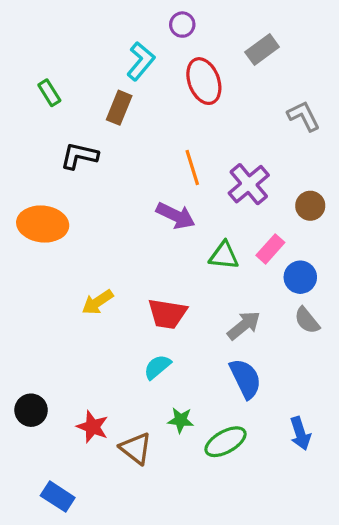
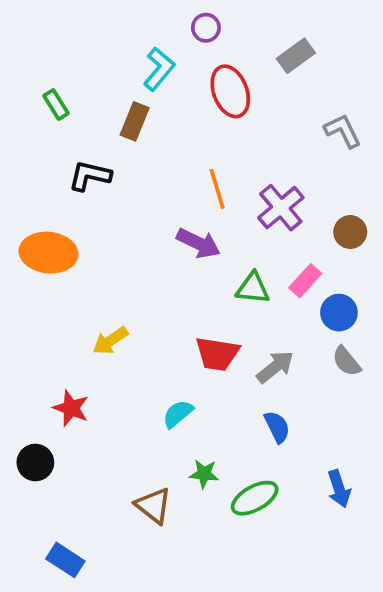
red trapezoid: (167, 314) -> (217, 354), moved
blue semicircle: (245, 379) -> (277, 427), size x0.7
red star: (93, 427) -> (71, 408), moved

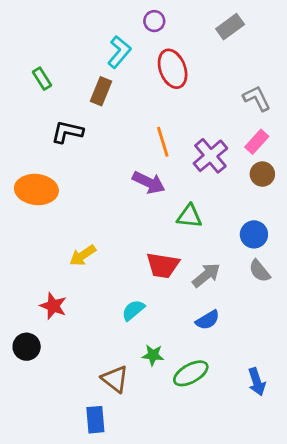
gray rectangle: (296, 56) -> (230, 27), moved
pink rectangle: (305, 281) -> (257, 142), moved
blue semicircle: (277, 427) -> (208, 320), turned 85
blue arrow: (339, 489) -> (257, 382), moved
blue rectangle: (65, 560) -> (95, 420), moved, turned 52

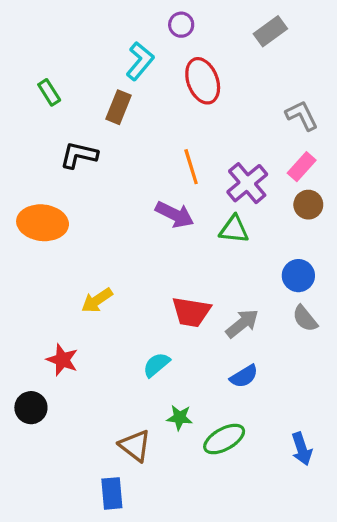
green triangle: (189, 216) -> (234, 229), moved

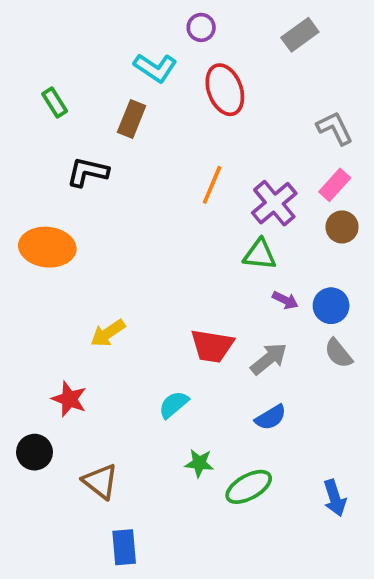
cyan L-shape: (140, 61) -> (155, 68), turned 84
orange line: (191, 167) -> (212, 185), turned 40
purple arrow: (175, 215) -> (285, 300), moved, size x0.6
brown triangle: (135, 446) -> (100, 481), moved

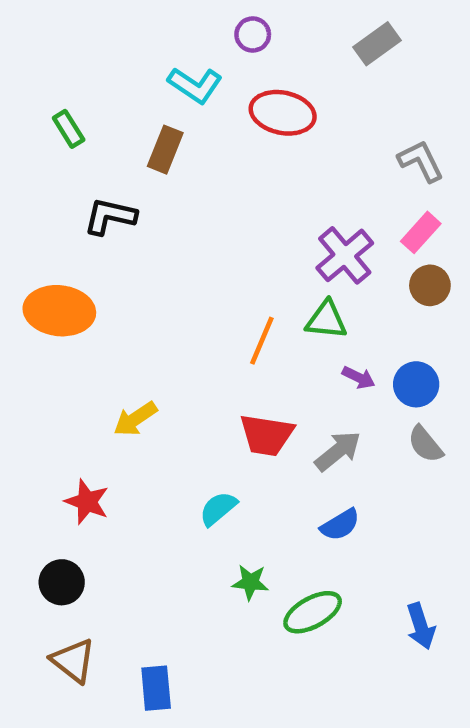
red ellipse: (225, 90) -> (283, 113), turned -57
orange line: (212, 185) -> (262, 341), moved
black circle: (35, 452) -> (62, 582), moved
brown triangle: (100, 481) -> (73, 661), moved

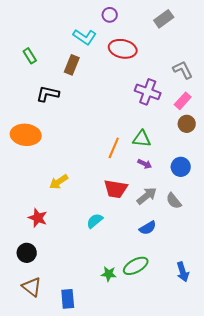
purple cross: (345, 255) -> (148, 92), moved, turned -30
purple arrow: (359, 377) -> (145, 164), moved
gray semicircle: (425, 444) -> (174, 201), moved
green star: (250, 582) -> (109, 274), moved

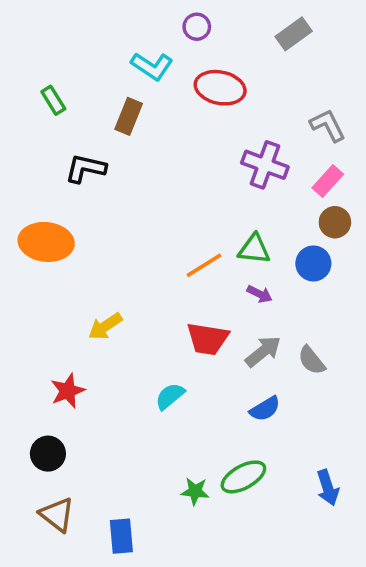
orange line: (114, 148) -> (204, 265), turned 35
blue circle: (181, 167) -> (313, 263), moved
red star: (38, 218) -> (68, 391), turned 30

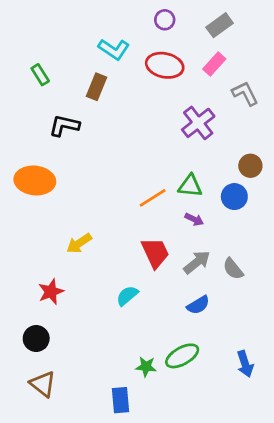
purple circle: (197, 27) -> (165, 20), moved
purple cross: (265, 165) -> (198, 123), turned 32
pink rectangle: (328, 181) -> (214, 64), moved
red trapezoid: (208, 339) -> (155, 253), turned -124
blue rectangle: (121, 536) -> (121, 400), moved

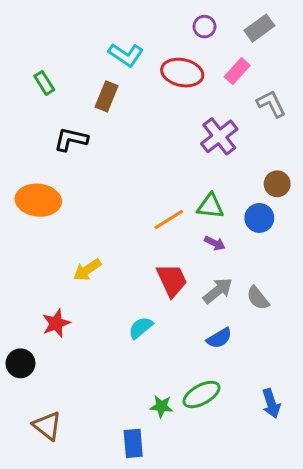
purple circle: (165, 20) -> (204, 27), moved
gray rectangle: (220, 25) -> (259, 28), moved
black circle: (36, 339) -> (20, 363), moved

